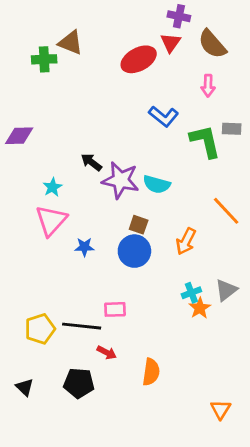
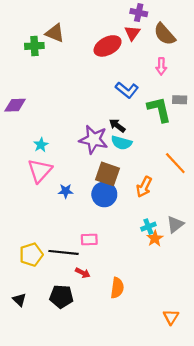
black arrow: (91, 162) -> (117, 126), moved
brown square: (139, 225) -> (108, 174), size x1.6

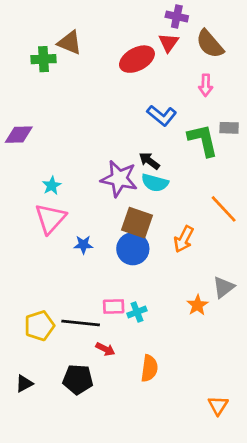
cyan cross: (148, 227) -> (137, 312), moved
black triangle: (19, 300) -> (24, 383), turned 48

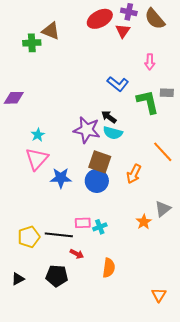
brown semicircle: (210, 44) -> (155, 19), moved
red ellipse: (137, 59) -> (100, 19), moved
blue star: (83, 245) -> (61, 178), size x1.5

